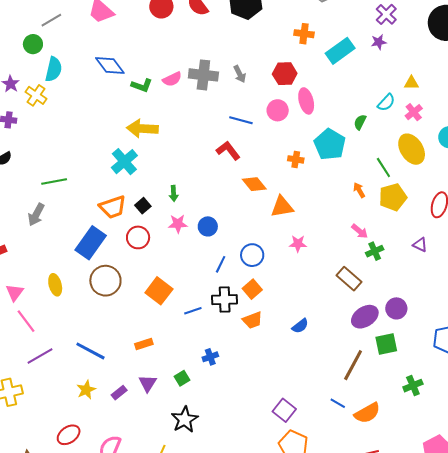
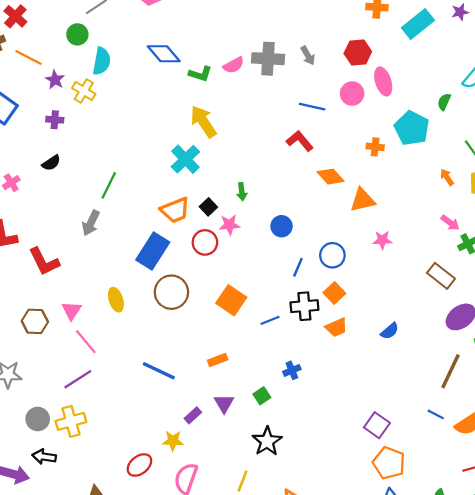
yellow arrow: (142, 129) -> (203, 122), turned 56
green line: (54, 182) -> (109, 185), turned -50
pink star: (178, 224) -> (229, 225), moved
purple line: (40, 356) -> (78, 379), moved
yellow star: (86, 390) -> (173, 441), moved, turned 30

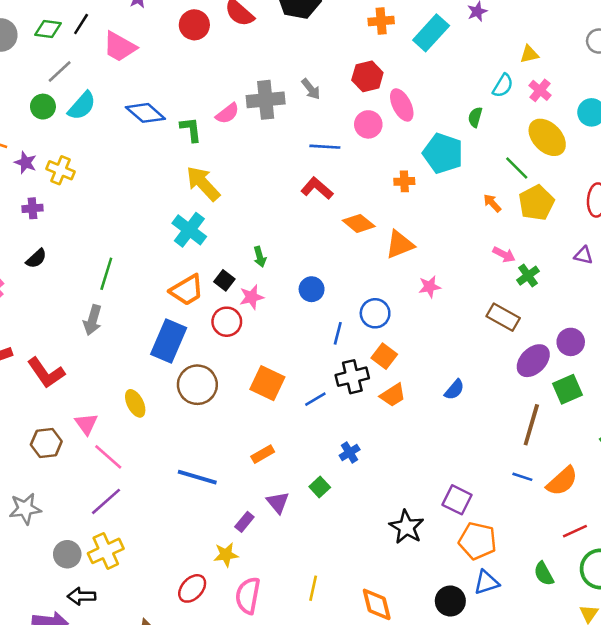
cyan semicircle: (102, 61) -> (82, 106), moved, turned 40
green L-shape: (200, 74) -> (191, 129), turned -105
black star: (267, 441) -> (406, 527), moved

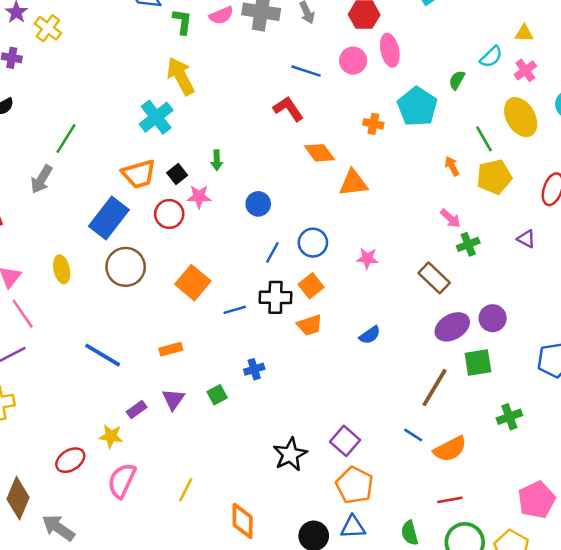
pink star: (430, 287) -> (367, 258), moved

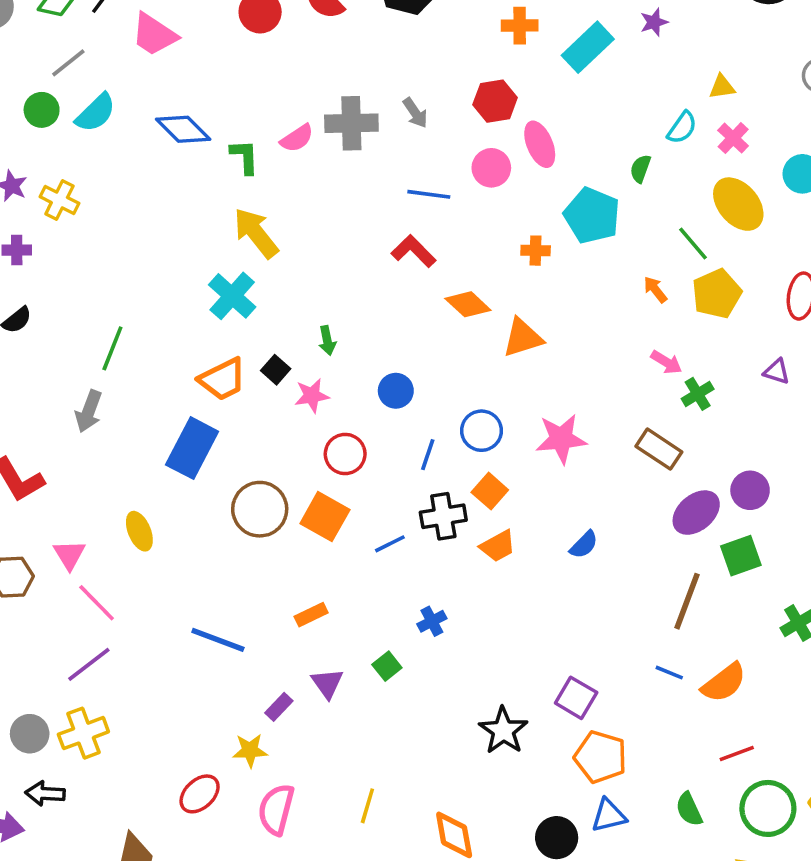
red circle: (169, 214) -> (345, 454), moved
pink star: (367, 258) -> (561, 439), size x1.6
brown circle: (126, 267) -> (260, 509), moved

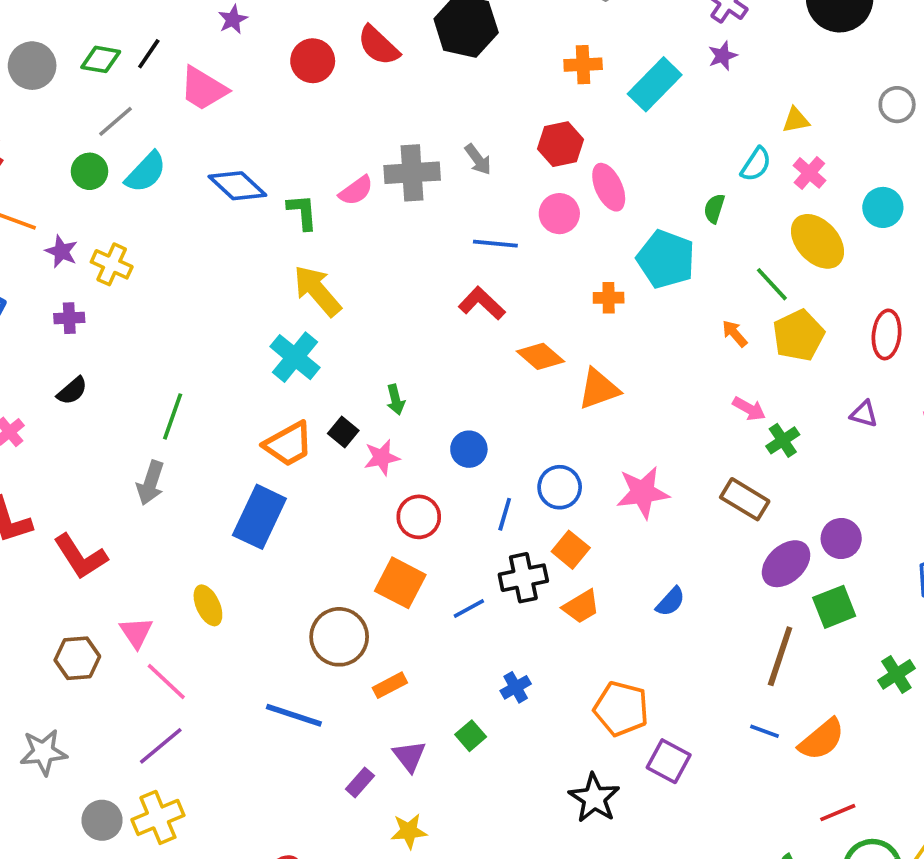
brown circle: (260, 509) -> (339, 637), moved
yellow star: (250, 750) -> (409, 831), moved
orange pentagon: (601, 757) -> (621, 709), moved

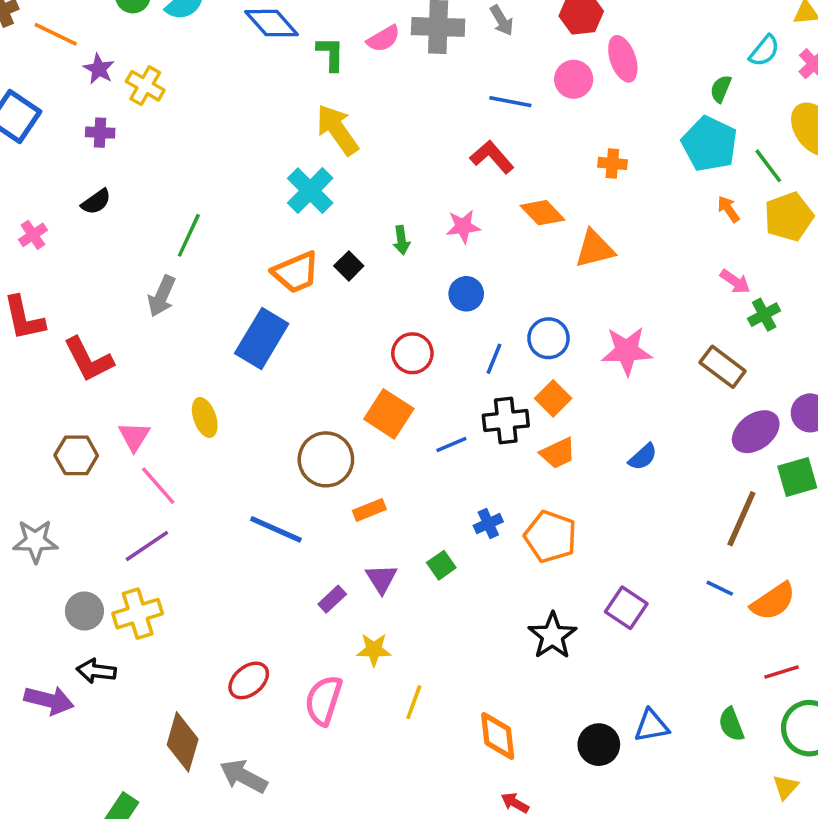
cyan pentagon: (666, 259) -> (709, 144), moved
pink star: (382, 457) -> (463, 227), moved
orange pentagon: (621, 709) -> (551, 537), moved

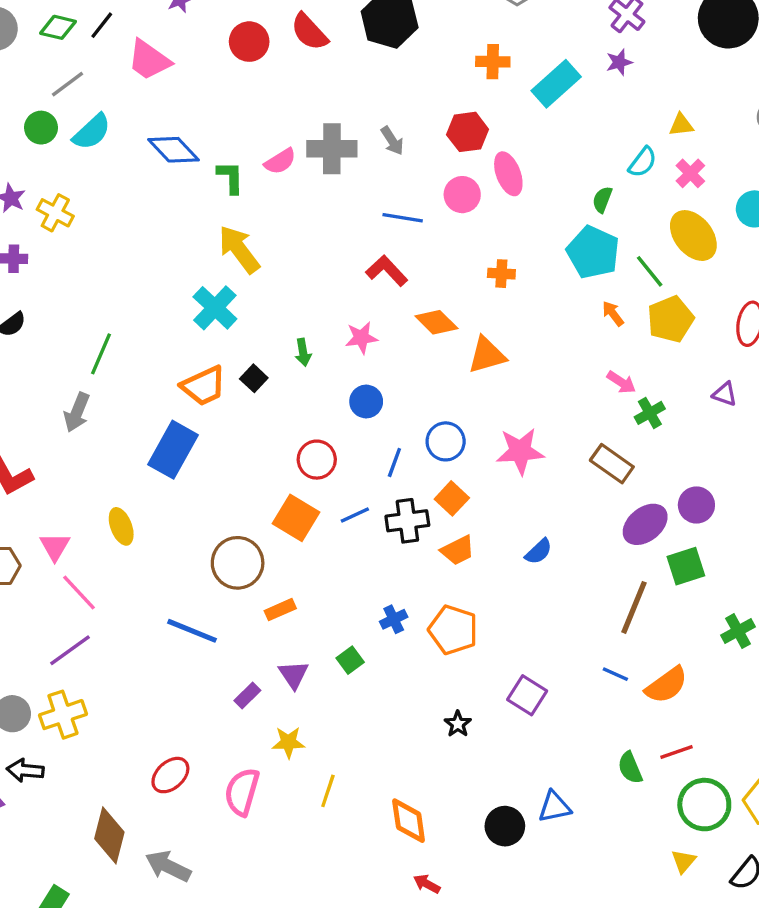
blue line: (451, 445) -> (355, 515), moved
black star: (552, 636) -> (458, 724), size x0.6
green semicircle: (731, 724) -> (630, 768), moved

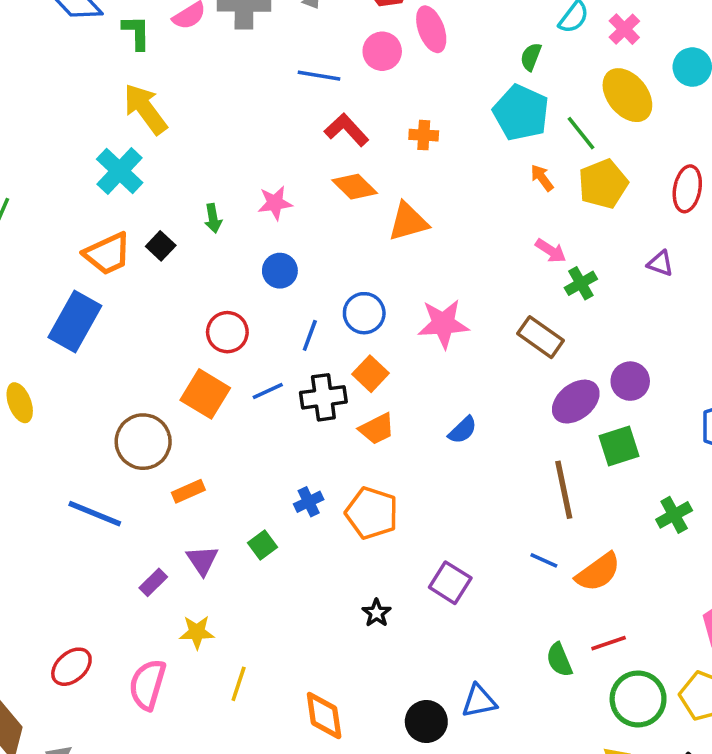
red L-shape: (387, 271) -> (347, 130), moved
brown line: (634, 607) -> (564, 490), turned -34

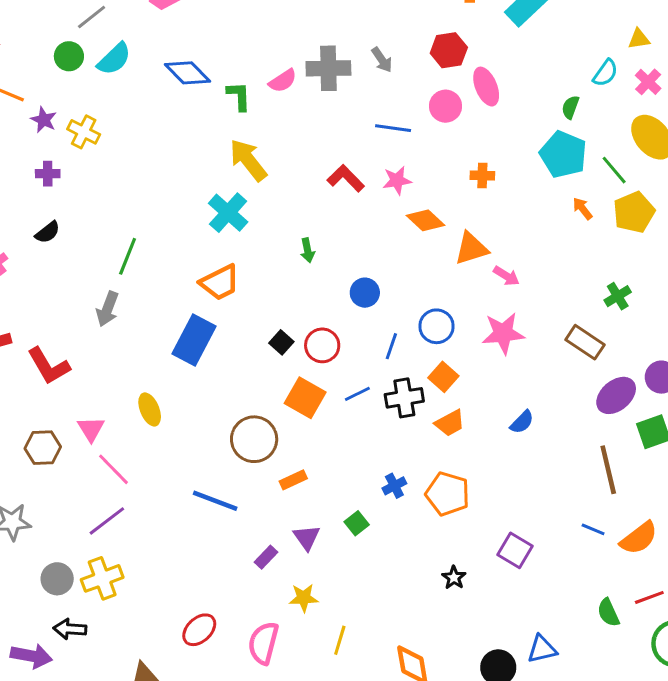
red L-shape: (347, 130) -> (346, 178), moved
pink star: (275, 203) -> (397, 180), moved
black square: (161, 246) -> (281, 342), moved
pink arrow: (551, 251) -> (506, 276), moved

